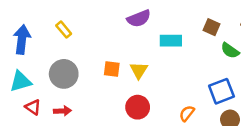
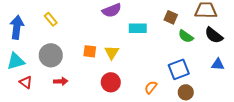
red arrow: (62, 111) -> (61, 81), moved

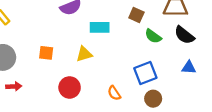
yellow triangle: (112, 52) -> (84, 54), moved, turned 42
orange semicircle: (151, 87) -> (114, 93), turned -72

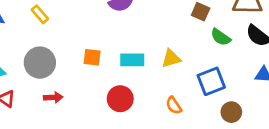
cyan rectangle: (100, 27) -> (132, 60), moved
yellow triangle: (84, 54) -> (171, 59), moved
brown circle: (153, 99) -> (231, 112), moved

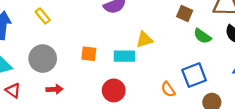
yellow triangle: (171, 59) -> (144, 40), moved
orange semicircle: (174, 105) -> (168, 89), moved

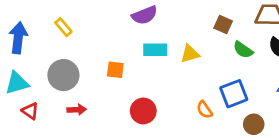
yellow triangle: (144, 40) -> (190, 54), moved
cyan rectangle: (124, 56) -> (155, 50), moved

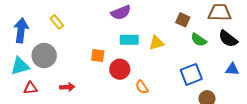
gray circle: (63, 75) -> (44, 56), moved
orange semicircle: (204, 110) -> (142, 87), moved
red triangle: (30, 111) -> (30, 88), turned -40
red circle: (143, 111) -> (120, 69), moved

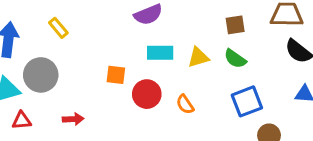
brown square: (183, 20) -> (235, 25), turned -32
green semicircle: (199, 40) -> (235, 59), moved
orange semicircle: (142, 87) -> (185, 104), moved

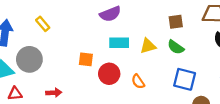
blue square: (247, 101) -> (185, 79), turned 35

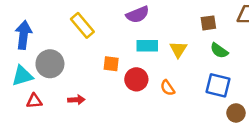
yellow rectangle: (43, 24) -> (82, 25), moved, size x1.5
yellow triangle: (148, 46) -> (178, 49), turned -42
green semicircle: (176, 47) -> (219, 51), moved

